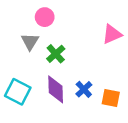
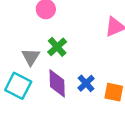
gray triangle: (30, 42) -> (31, 57), moved

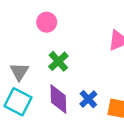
gray triangle: (31, 57) -> (19, 72), moved

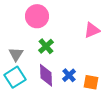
pink circle: (47, 22) -> (37, 16), size x1.5
cyan square: (18, 102) -> (15, 77), turned 30

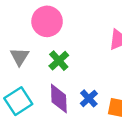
gray triangle: (16, 54) -> (20, 57), moved

